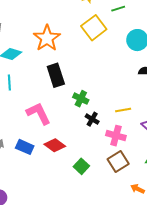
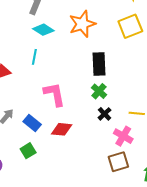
black rectangle: (56, 75) -> (99, 64), moved
red diamond: (55, 145) -> (62, 129), turned -45
green square: (81, 166) -> (28, 151), moved

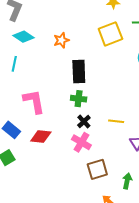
orange star: (82, 24) -> (61, 40), moved, size x0.6
green cross: (99, 91) -> (79, 99), turned -35
pink cross: (123, 136) -> (81, 142), moved

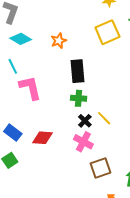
cyan line: (14, 64) -> (13, 66), turned -35
pink L-shape: (34, 101) -> (30, 88), moved
yellow line: (116, 121) -> (104, 118), moved, turned 42

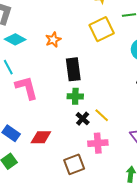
pink cross: (83, 142) -> (98, 143), moved, turned -30
brown square: (100, 168) -> (74, 164), moved

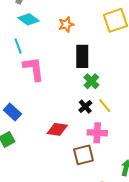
green cross: (75, 96) -> (91, 81), moved, turned 35
red diamond: (41, 137) -> (57, 129), moved
brown square: (74, 164) -> (84, 155), moved

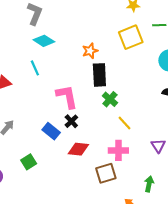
orange star: (66, 24) -> (90, 51), moved
pink L-shape: (34, 69) -> (67, 97), moved
black cross: (85, 107) -> (71, 121), moved
blue rectangle: (12, 112) -> (51, 131), moved

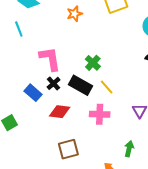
black rectangle: (99, 75) -> (81, 85), moved, turned -60
brown square: (106, 173) -> (68, 149), moved

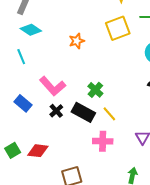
pink L-shape: (50, 59) -> (53, 86), turned 148
blue rectangle: (33, 93) -> (23, 103), moved
red diamond: (60, 112) -> (38, 151), moved

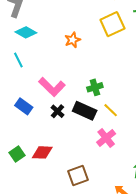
green cross: (95, 90) -> (95, 87), turned 35
pink cross: (103, 141) -> (106, 138), turned -36

